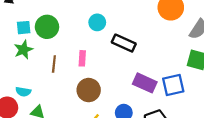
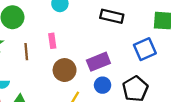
black rectangle: (124, 43) -> (112, 16), moved
purple rectangle: (145, 83) -> (98, 62), moved, turned -35

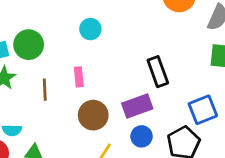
black rectangle: (112, 16) -> (158, 72), moved, turned 55
blue square: (145, 49) -> (203, 110), moved

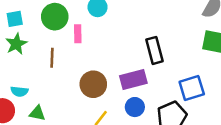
green circle: (29, 45) -> (55, 17), moved
pink rectangle: (79, 77) -> (78, 34), moved

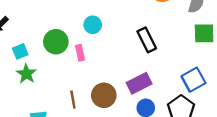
black rectangle: (154, 50) -> (147, 40), moved
brown line: (52, 58) -> (73, 100), moved

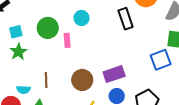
black rectangle: (147, 40) -> (126, 19), moved
blue square: (193, 80) -> (161, 60), moved
brown line: (73, 100) -> (46, 80), moved

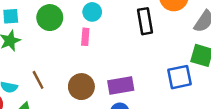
pink rectangle: (67, 40) -> (85, 37), moved
brown line: (46, 80) -> (38, 80), turned -35

